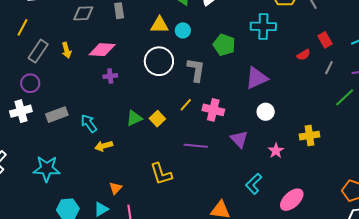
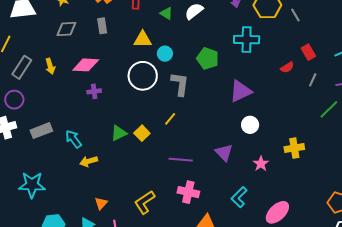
cyan circle: (183, 30) -> (165, 54), moved
pink cross: (213, 110) -> (188, 192), moved
yellow L-shape: (161, 174) -> (145, 202), moved, turned 75

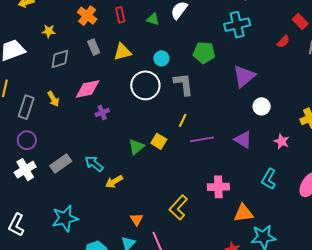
yellow triangle: (143, 39) -> (122, 52), moved
purple line: (181, 160) -> (202, 139), moved

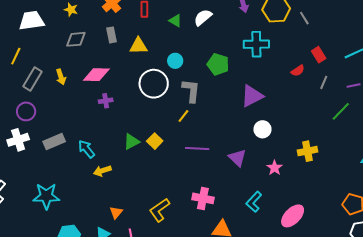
yellow line: (183, 120) -> (183, 116), moved

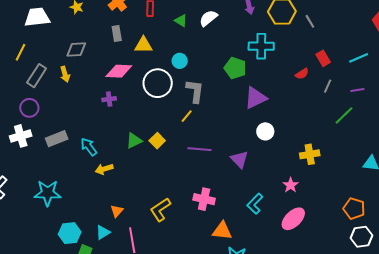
gray diamond: (76, 39) -> (76, 49), moved
green pentagon: (218, 64) -> (235, 68), moved
pink diamond: (96, 75) -> (119, 71), moved
pink star: (275, 168) -> (291, 185), moved

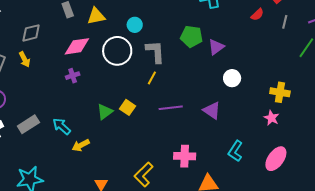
green pentagon: (235, 68) -> (191, 36), moved
purple triangle: (256, 98) -> (216, 47), size x0.7
yellow cross: (310, 154) -> (280, 92), turned 30
pink star: (291, 185) -> (271, 118), moved

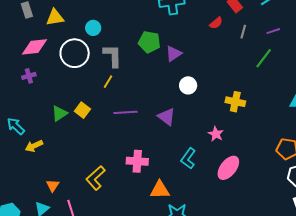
pink star: (271, 118) -> (216, 134), moved

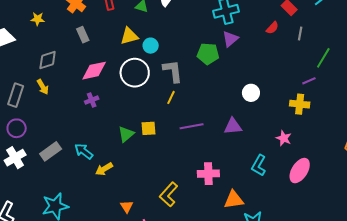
yellow triangle: (55, 18) -> (129, 36), moved
purple line: (273, 31) -> (309, 81), moved
purple triangle: (174, 54) -> (230, 39), moved
yellow square: (82, 110) -> (149, 128), turned -35
purple triangle: (167, 117) -> (233, 126), turned -36

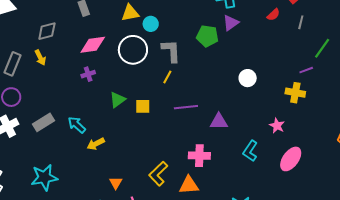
purple triangle: (233, 126) -> (219, 122), moved
green triangle: (126, 134) -> (117, 100), moved
orange triangle: (234, 200) -> (189, 185), moved

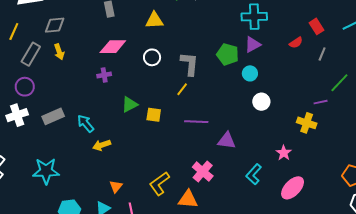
cyan circle: (151, 24) -> (250, 73), moved
gray diamond: (47, 31) -> (55, 25), moved
white circle: (133, 50) -> (152, 57), size x0.6
pink cross: (199, 156) -> (203, 172), turned 30

